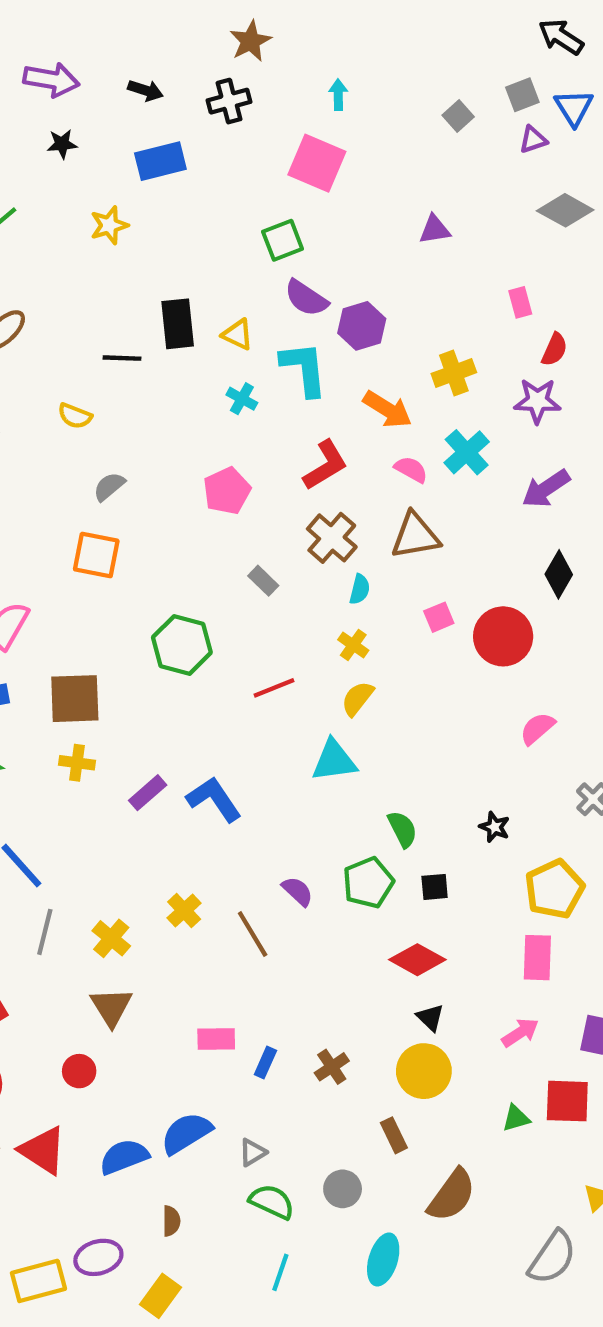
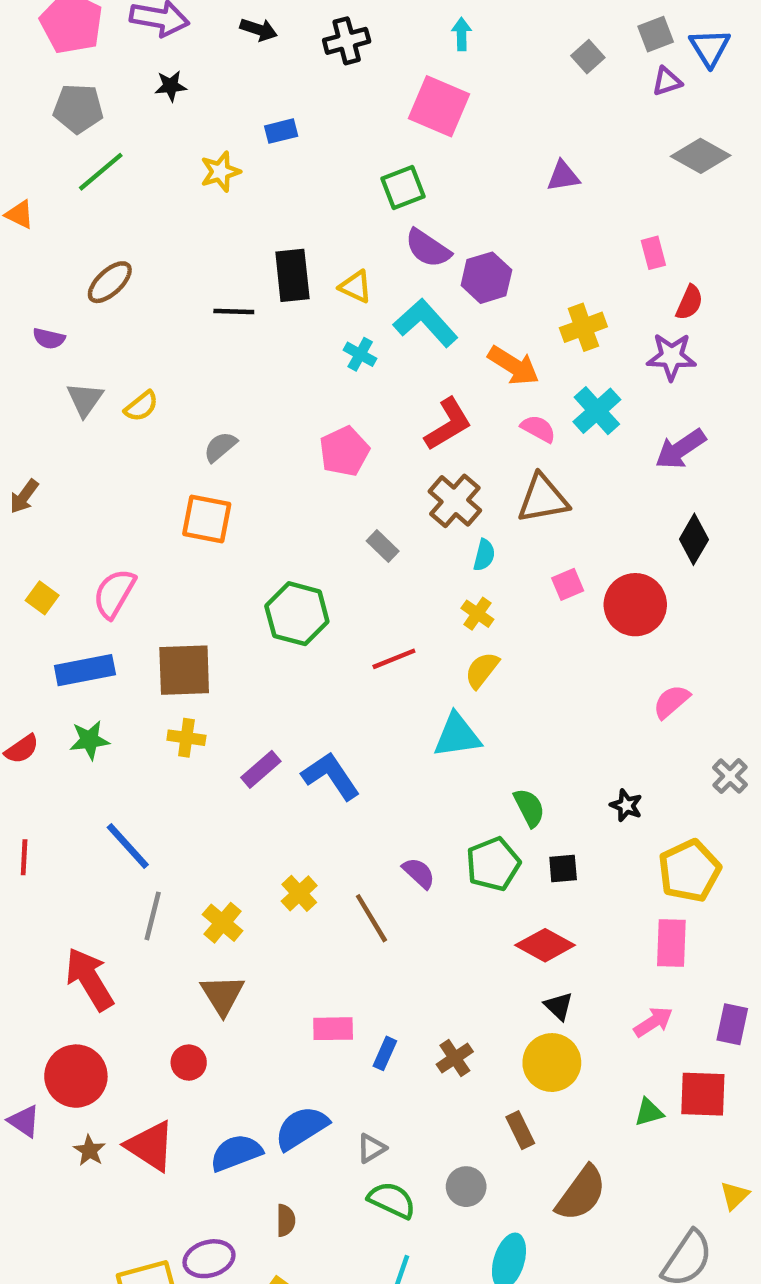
blue rectangle: (160, 161) -> (281, 131), moved, size x0.6
cyan L-shape: (304, 369) -> (426, 323), turned -36
yellow semicircle: (75, 416) -> (141, 406), moved, turned -60

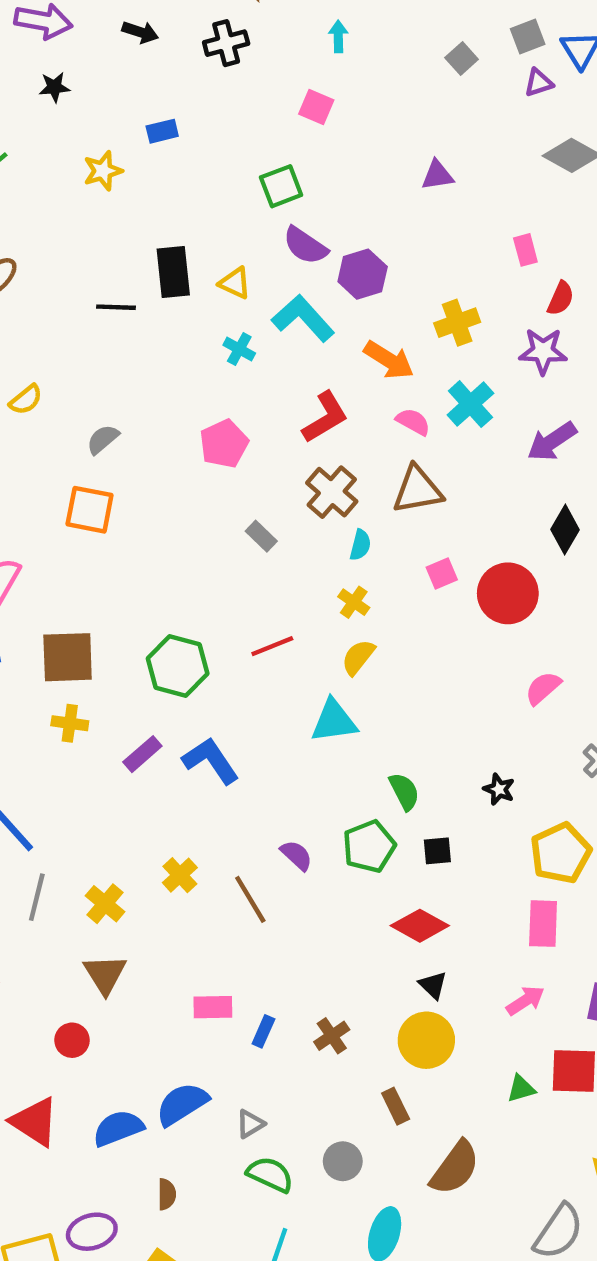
pink square: (439, 106) -> (316, 107), size x0.6
green hexagon: (297, 614) -> (178, 666), moved

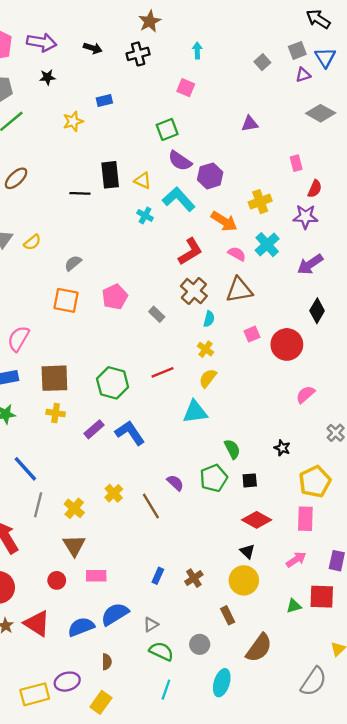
pink pentagon: (224, 444) -> (115, 297), moved
red diamond: (420, 926) -> (257, 520), moved
pink rectangle: (213, 1007) -> (96, 576), moved

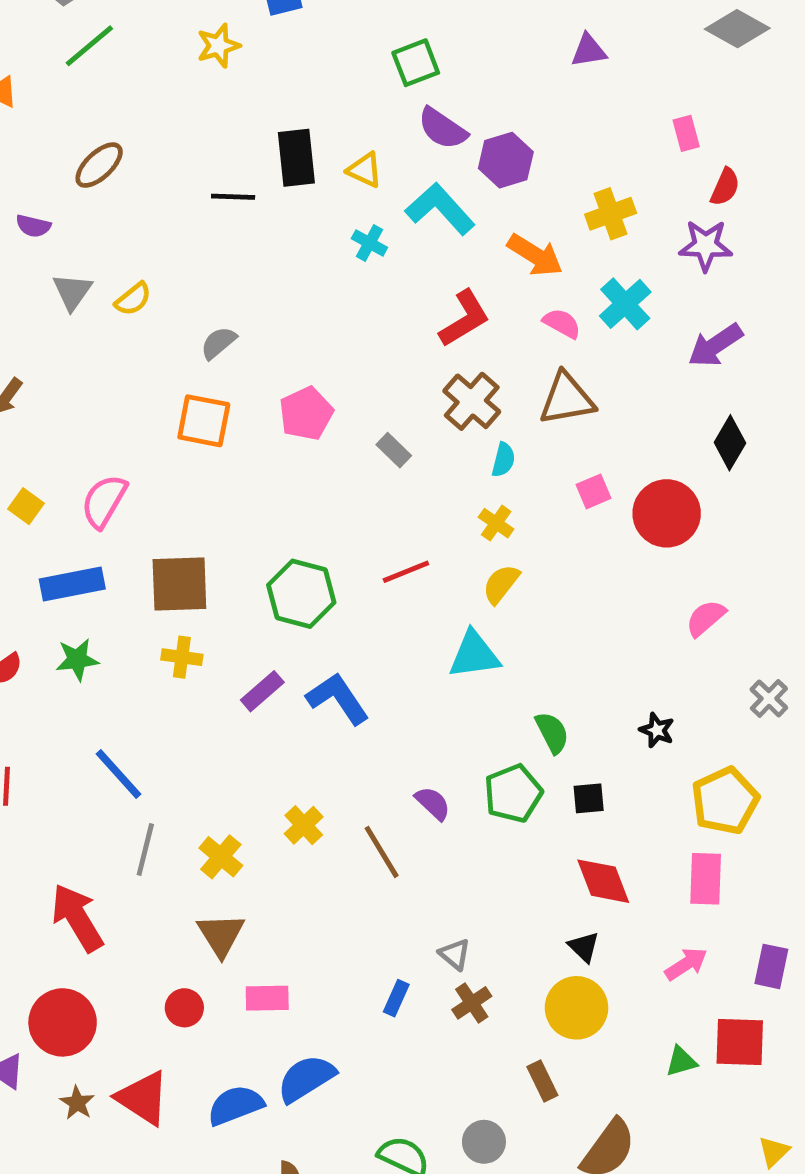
red diamond: (257, 520) -> (603, 881), turned 40
gray triangle: (151, 625) -> (455, 954), moved, turned -49

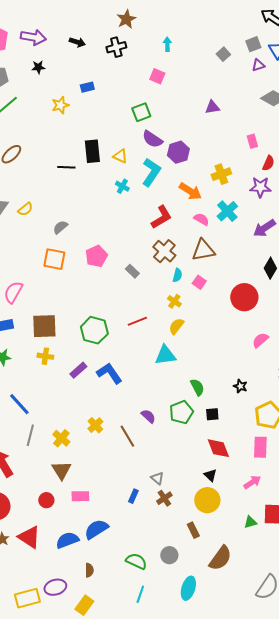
cyan L-shape: (440, 209) -> (151, 172), turned 76
pink square: (594, 491) -> (199, 282), moved, turned -32

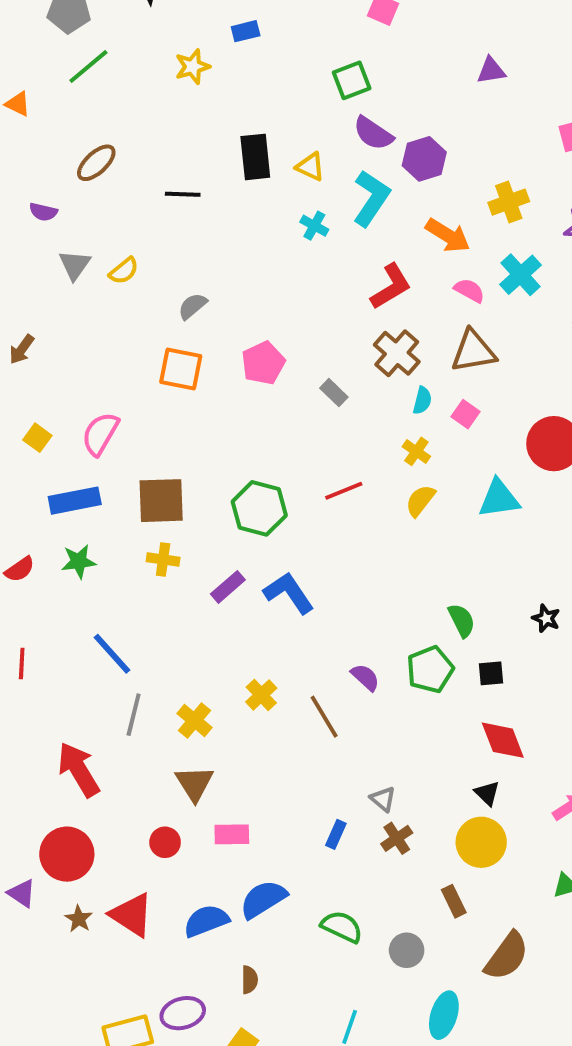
black line: (66, 167) -> (183, 194), moved
cyan triangle: (165, 355) -> (499, 499), moved
green semicircle: (136, 561) -> (342, 927), moved

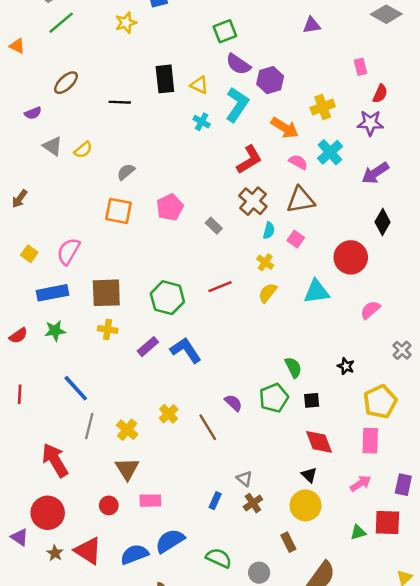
purple semicircle: (43, 212) -> (33, 113), turned -35
gray triangle: (75, 265) -> (53, 146), turned -30

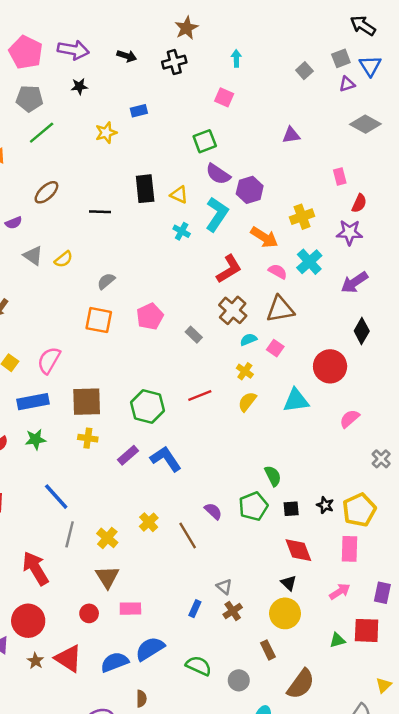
cyan semicircle: (269, 230) -> (248, 340), turned -126
black star: (346, 366) -> (325, 505), moved

